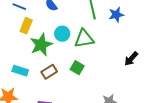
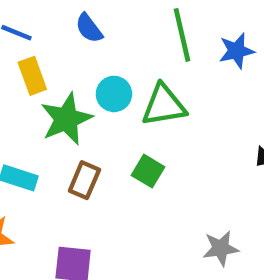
yellow rectangle: (26, 26) -> (32, 76), turned -42
brown rectangle: (49, 72) -> (84, 180), turned -35

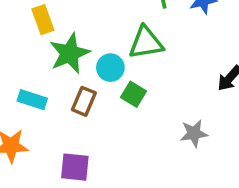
cyan circle: (114, 94) -> (110, 68), moved
gray star: (221, 248) -> (194, 133), moved

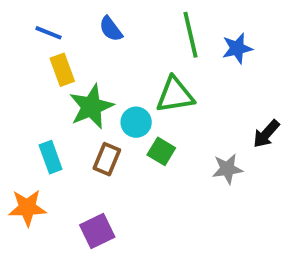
cyan rectangle: (32, 100) -> (51, 157), turned 52
gray star: (194, 133) -> (227, 169), moved
purple square: (75, 167) -> (97, 231), turned -32

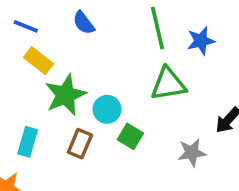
yellow rectangle: (62, 70) -> (38, 61), turned -32
green triangle: (175, 95) -> (168, 84), moved
cyan rectangle: (51, 157) -> (28, 142), turned 36

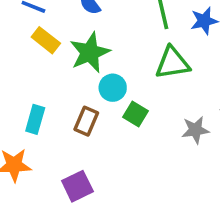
green star: (66, 95) -> (90, 53), moved

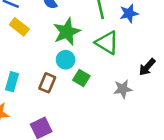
green star: (90, 53) -> (67, 32), moved
green triangle: (172, 63) -> (107, 43), turned 40

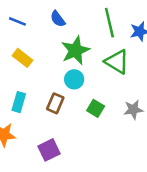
yellow rectangle: (19, 27) -> (22, 58), moved
green square: (81, 78) -> (96, 108), moved

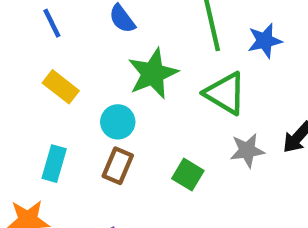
blue line: (17, 21) -> (52, 23), turned 42
cyan circle: (74, 79) -> (118, 122), moved
gray star: (133, 110) -> (247, 150), moved

